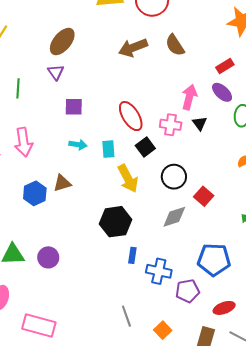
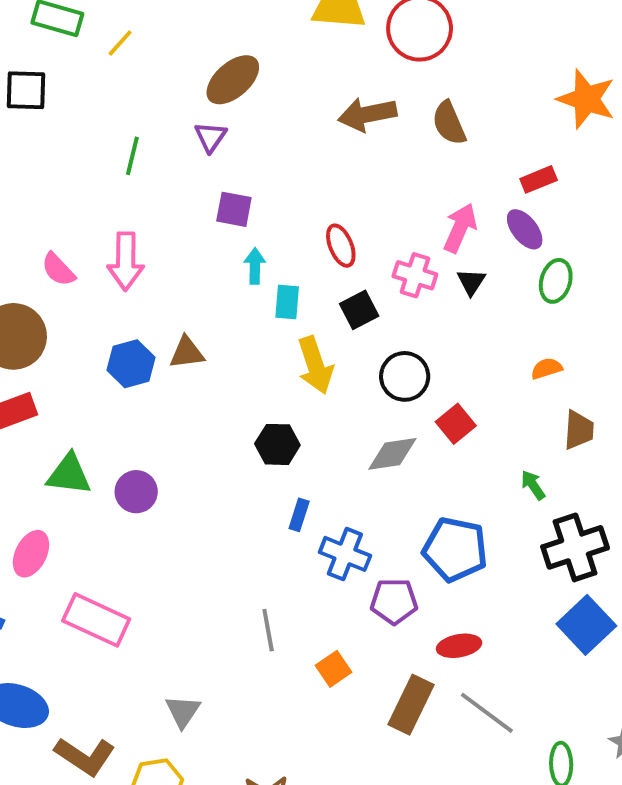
red ellipse: (131, 116) -> (341, 246), size x0.7
cyan arrow: (78, 145) -> (255, 266), moved, turned -108
black hexagon: (115, 222) -> (277, 444), size x0.7

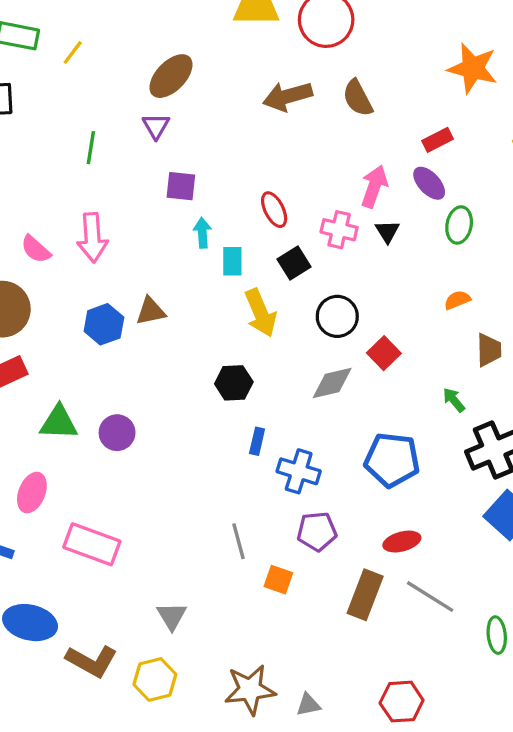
purple pentagon: (394, 601) -> (317, 531), moved
orange square: (334, 669) -> (278, 580), moved, turned -32

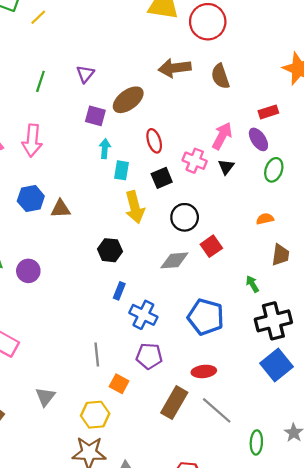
brown ellipse: (171, 76) -> (128, 100), moved
brown triangle: (151, 311) -> (61, 209), moved
yellow hexagon: (155, 679) -> (95, 415), moved

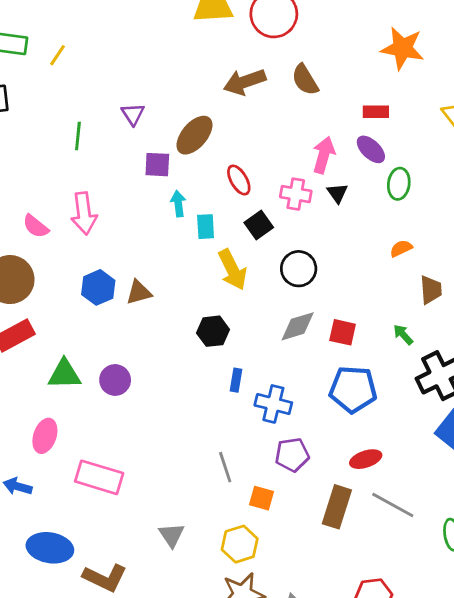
red rectangle: (268, 112) -> (376, 112), turned 30
red square: (211, 246) -> (343, 332), moved, turned -30

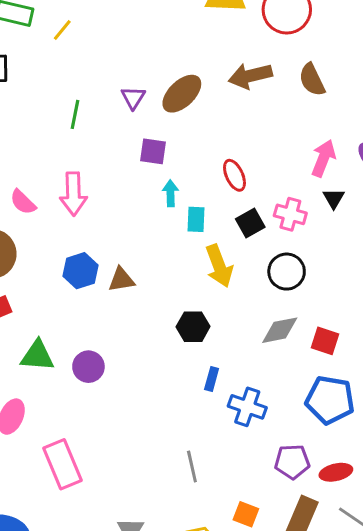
brown ellipse: (194, 135) -> (182, 94), moved
pink cross: (296, 194) -> (290, 214), moved
purple pentagon: (292, 455) -> (292, 462), moved
pink rectangle: (99, 477) -> (62, 464), turned 45
orange square: (261, 498) -> (246, 514), moved

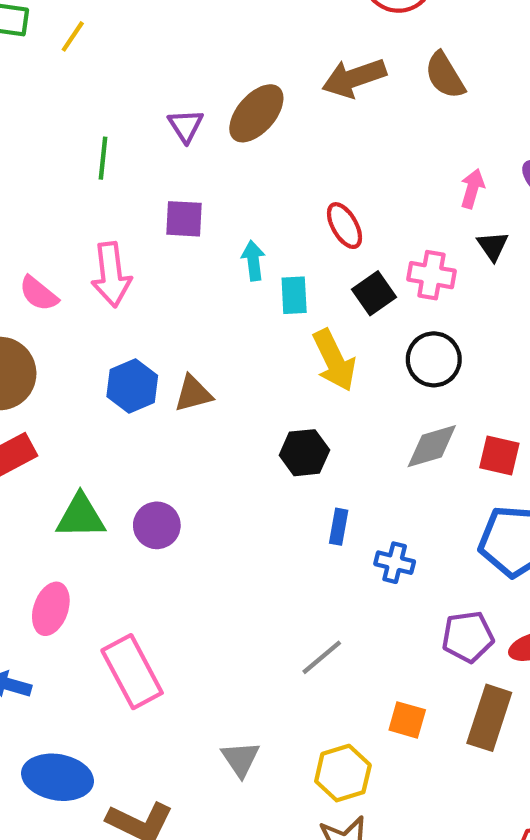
purple square: (153, 151) -> (184, 219), moved
pink arrow: (323, 158) -> (472, 189), size x0.7
blue cross: (247, 407) -> (395, 563), size x0.7
gray line: (192, 466) -> (322, 657), turned 68

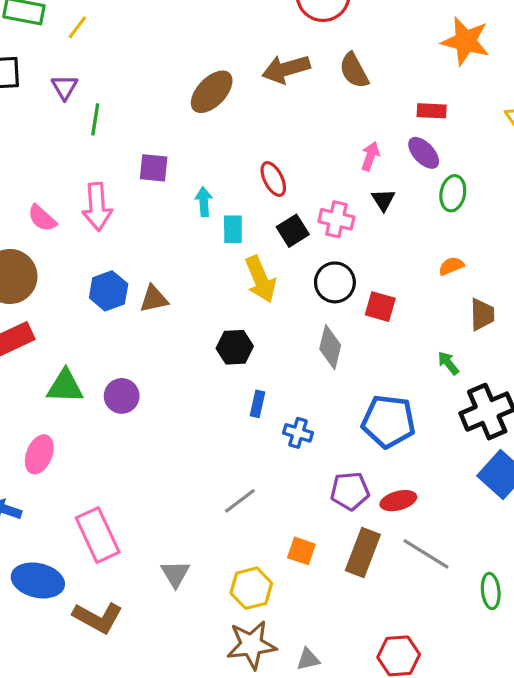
purple triangle: (186, 126) -> (65, 87), moved
gray diamond: (432, 446) -> (330, 347), turned -63
red square: (499, 455) -> (380, 307), moved
pink rectangle: (132, 672) -> (98, 535), moved

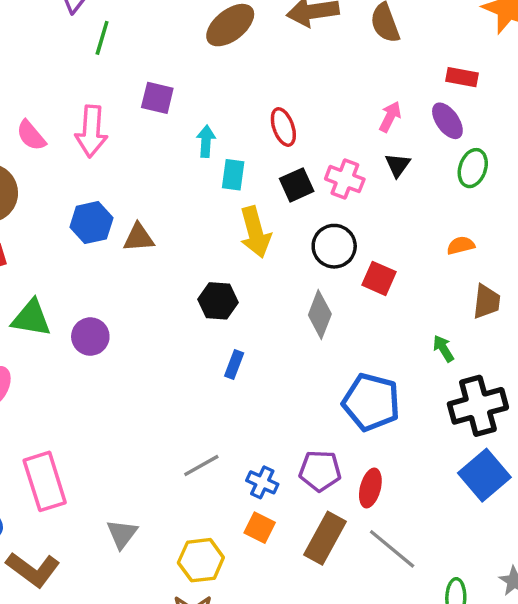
blue cross: (298, 433) -> (262, 482), moved
red ellipse: (398, 501) -> (370, 488), turned -68

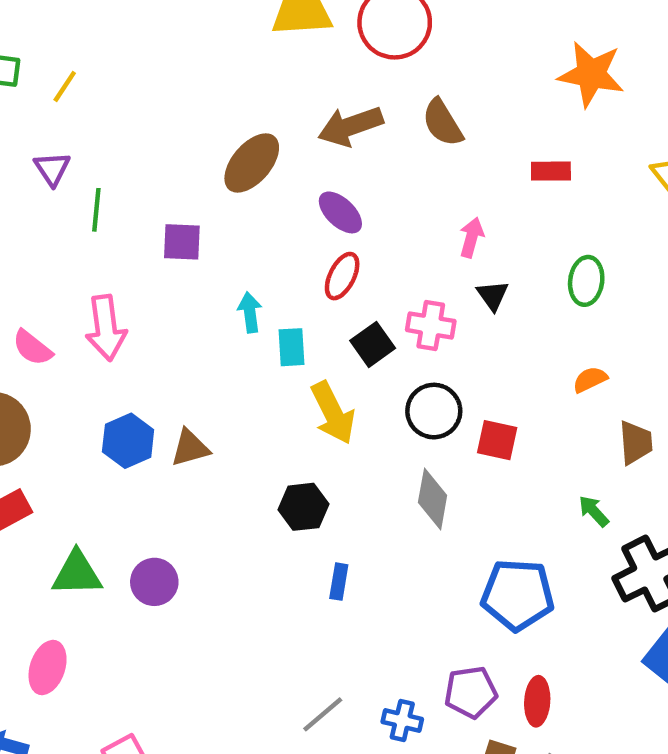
purple square: (157, 98) -> (182, 242), moved
purple ellipse: (447, 121) -> (340, 212), moved
red ellipse: (283, 127) -> (342, 276), turned 57

